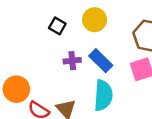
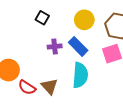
yellow circle: (95, 20) -> (84, 20), moved

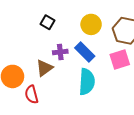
brown triangle: (49, 86) -> (44, 68), moved, turned 36
red semicircle: (27, 87) -> (32, 94), turned 42

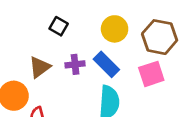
brown triangle: (44, 68) -> (40, 67), moved

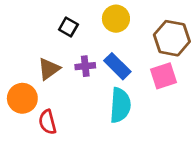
yellow circle: (115, 29) -> (116, 19), moved

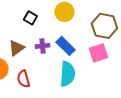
red semicircle: (48, 122) -> (23, 79), moved

